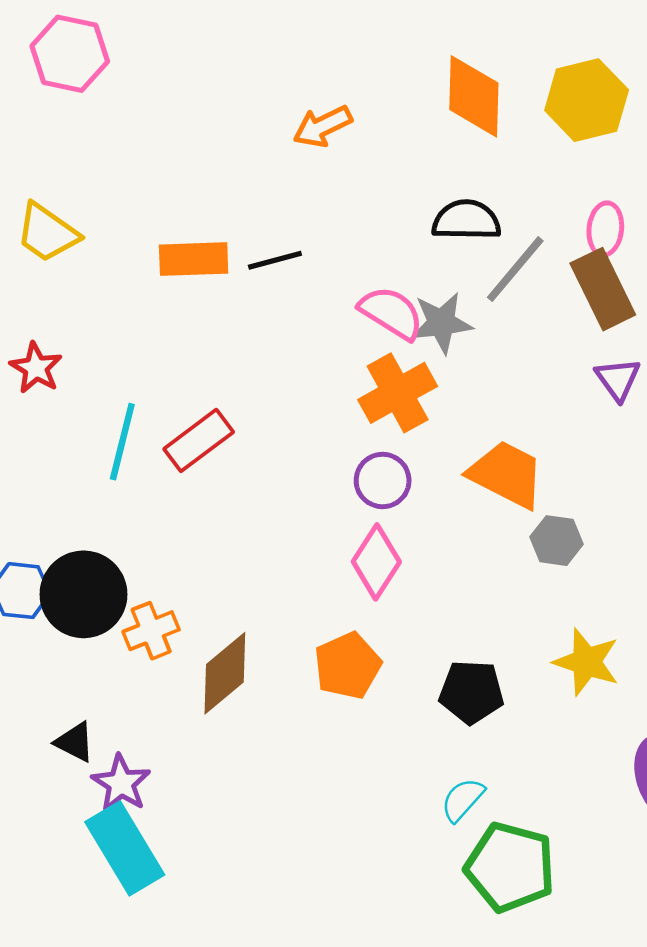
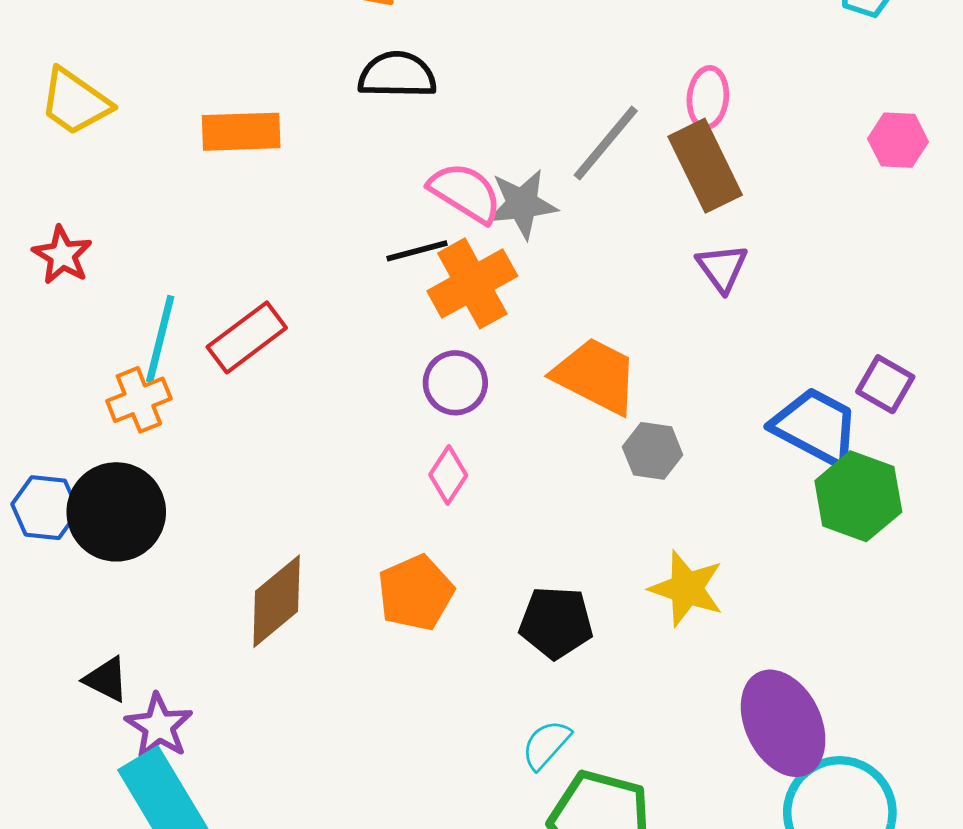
black semicircle: (466, 220) -> (397, 75), moved
black line: (275, 260) -> (417, 251), moved
pink diamond: (376, 562) -> (448, 475), size x0.7
orange cross: (151, 631) -> (139, 400), moved

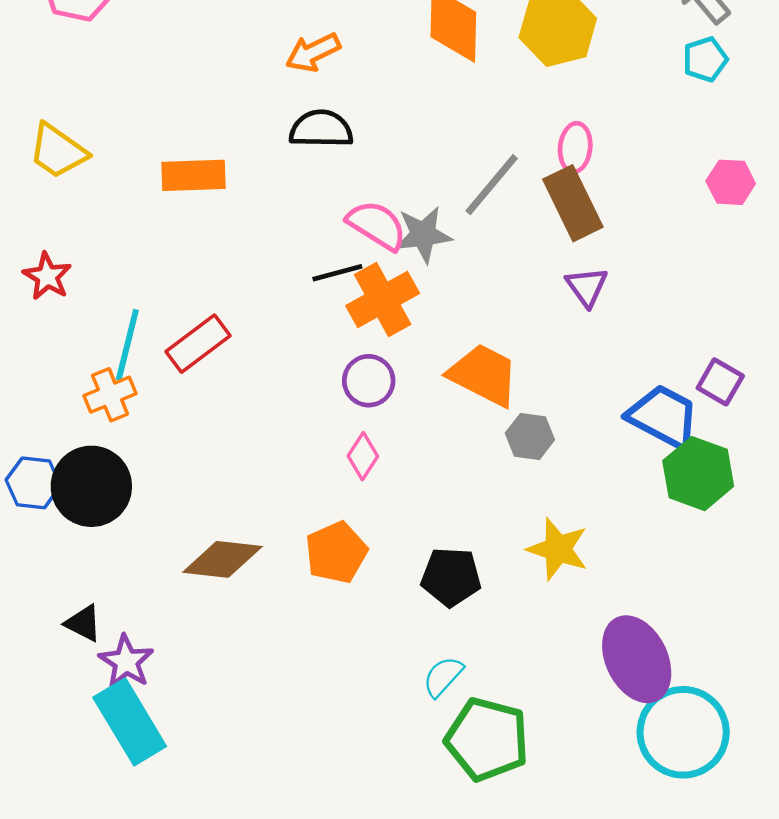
brown diamond: (277, 601) -> (222, 559), turned 46

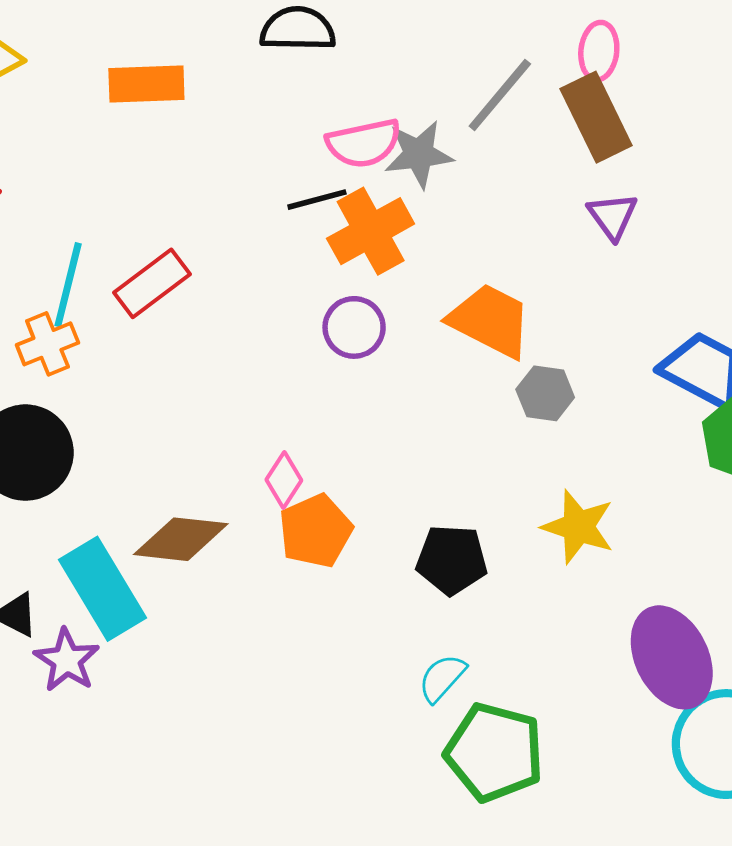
pink semicircle: (377, 225) -> (364, 143), turned 136
pink diamond: (363, 456) -> (284, 480), moved
cyan rectangle: (130, 722) -> (102, 589), moved

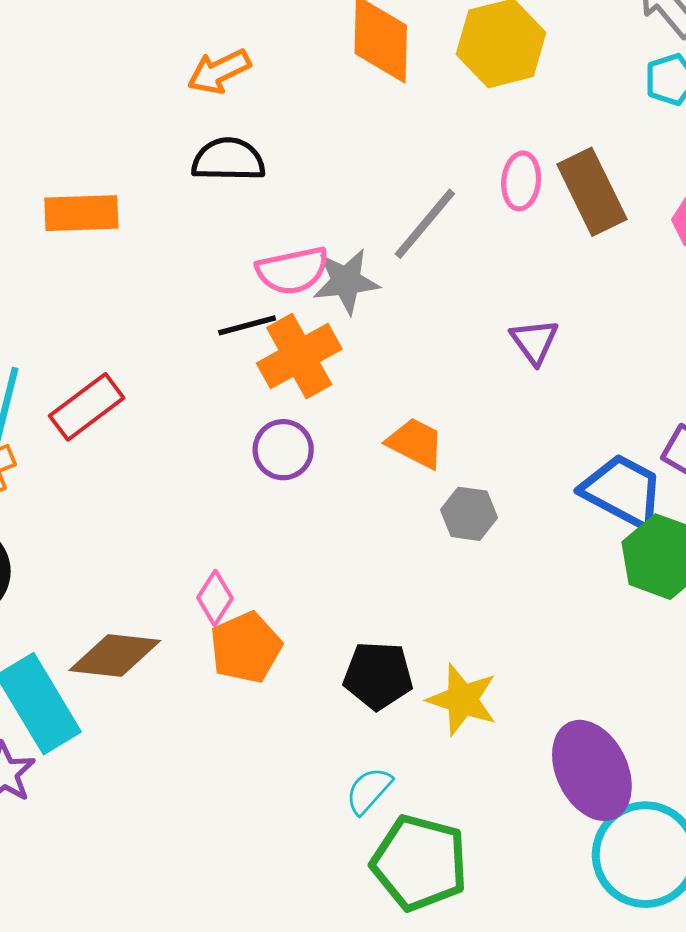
brown rectangle: (596, 117) -> (592, 192), moved
orange trapezoid: (490, 321) -> (415, 443), size x0.7
yellow star: (578, 527) -> (462, 700), moved

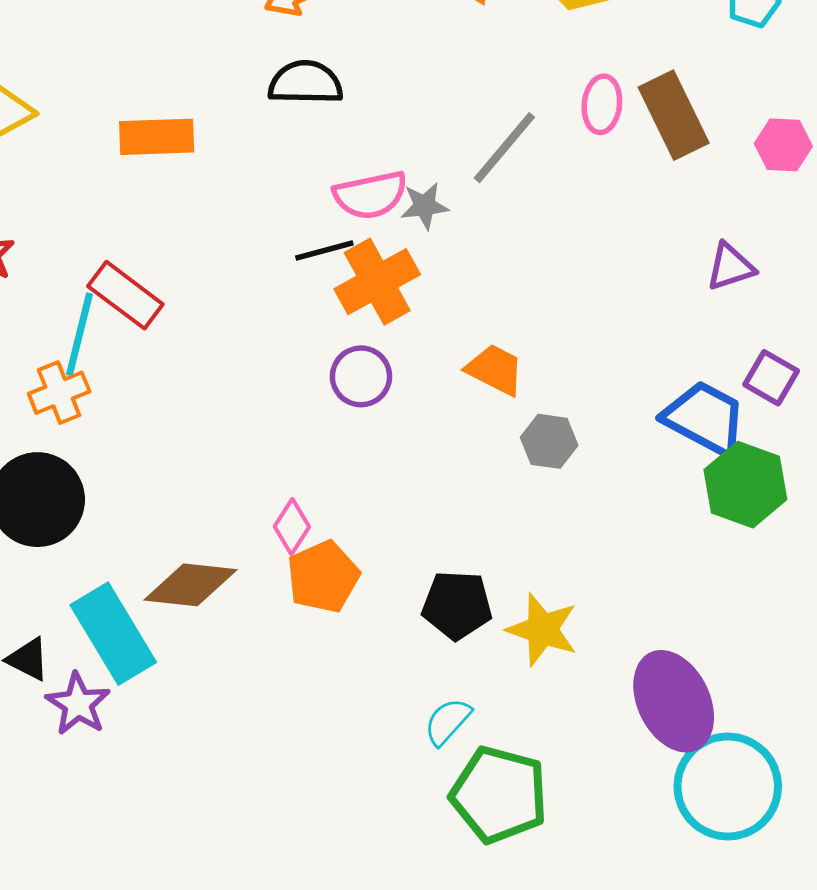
gray star: (346, 281) -> (425, 206), size x0.7
purple triangle: (534, 341) -> (730, 267), moved, turned 48
red rectangle: (87, 407) -> (125, 295), moved, turned 74

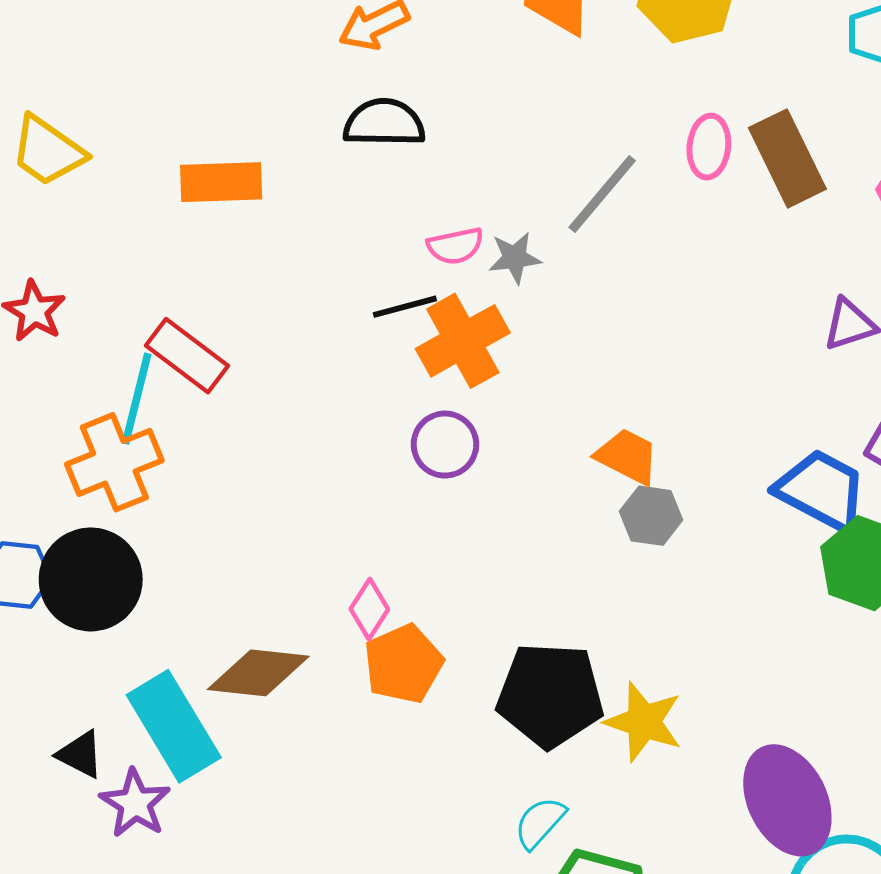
pink semicircle: (370, 195) -> (455, 246), size x0.7
orange trapezoid: (495, 370) -> (627, 456), moved
orange cross: (59, 393) -> (114, 462), size x1.4
black pentagon: (457, 605) -> (550, 695), size x1.4

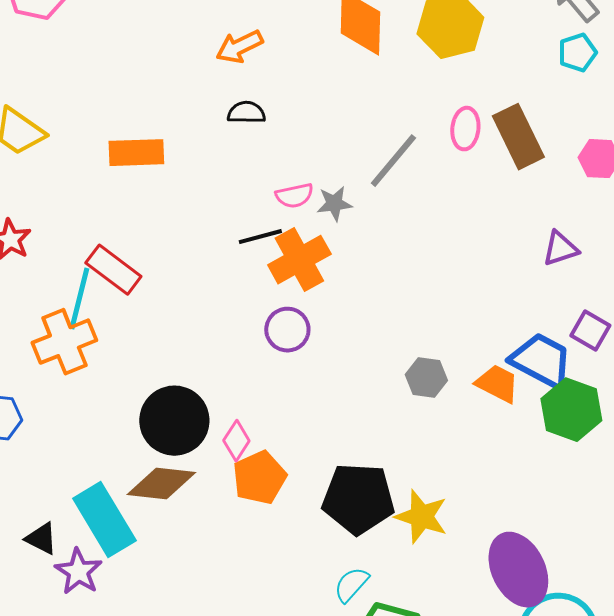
black semicircle: (384, 123) -> (246, 113), size x0.7
orange trapezoid: (627, 456) -> (497, 384), moved
black circle: (91, 579) -> (174, 421), moved

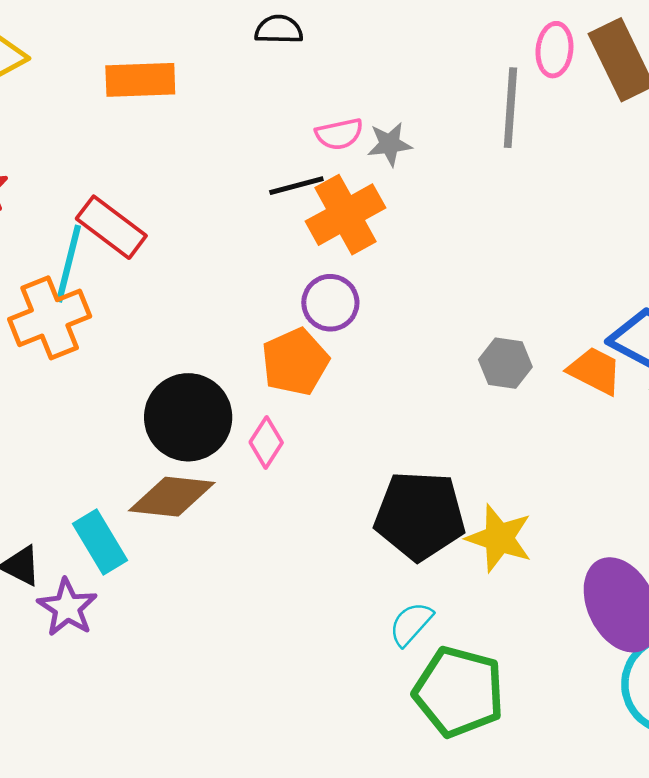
gray line: (393, 161) -> (510, 108), moved, turned -36
orange pentagon: (259, 478) -> (295, 362), moved
cyan rectangle: (104, 520) -> (100, 542), size x0.7

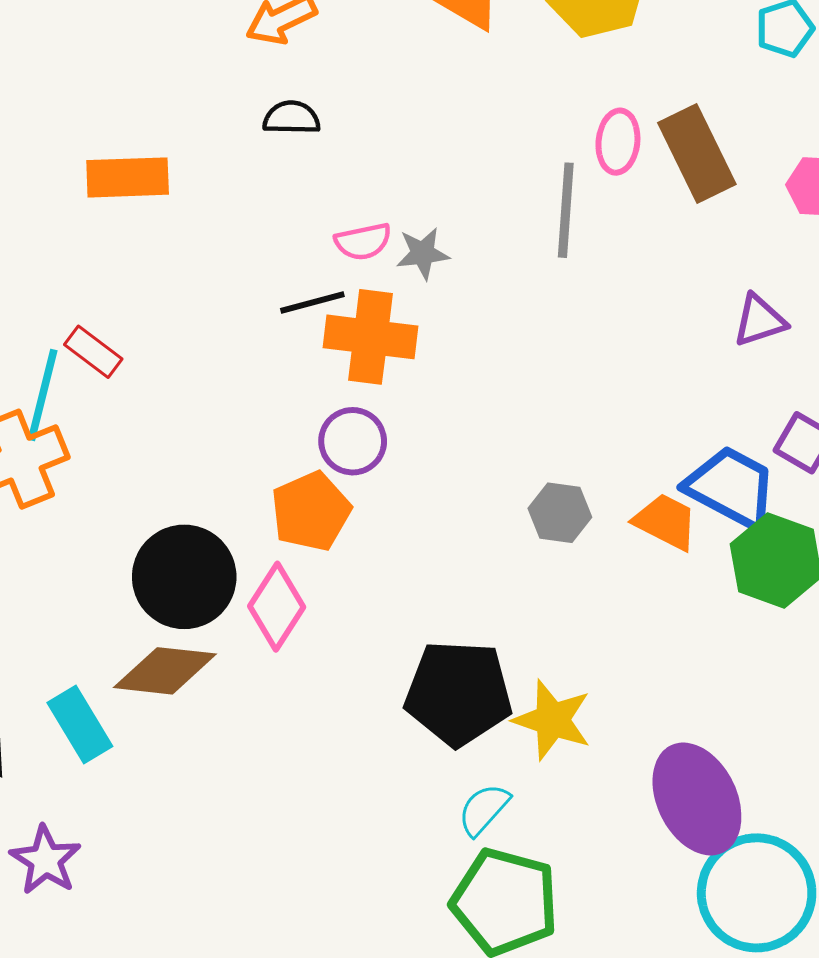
orange cross: (346, 215) -> (371, 337), turned 36
red rectangle: (111, 227) -> (93, 352), size x0.7
pink diamond: (266, 442) -> (277, 607), size x1.4
purple star: (67, 607) -> (46, 860), moved
cyan semicircle: (411, 624) -> (484, 809), moved

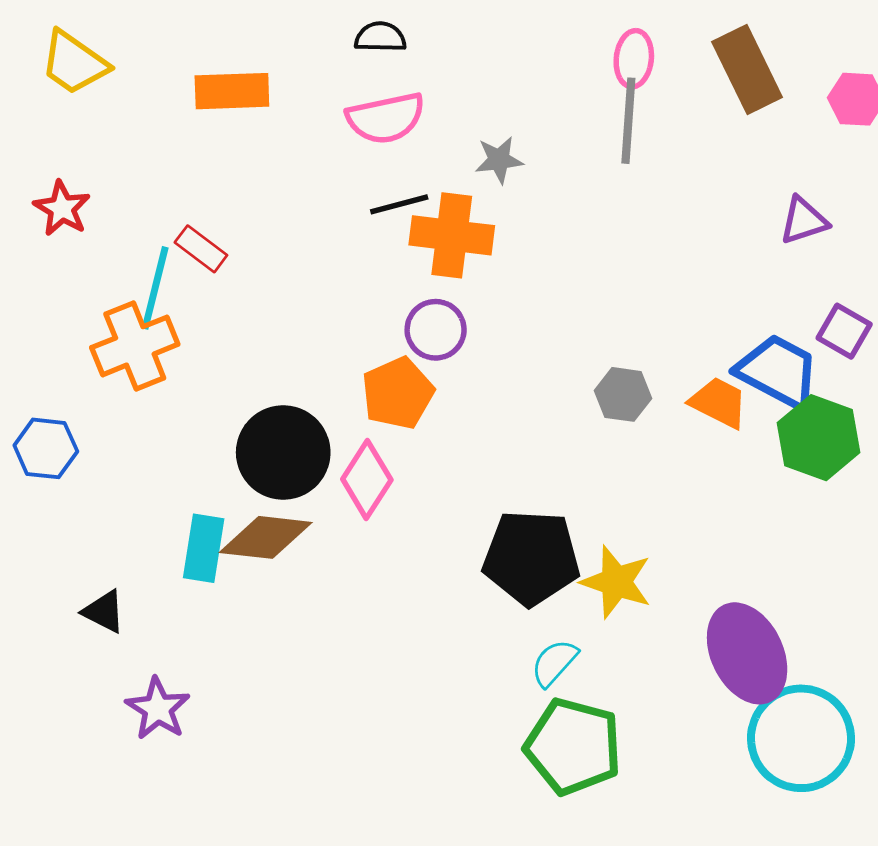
pink ellipse: (618, 142) -> (634, 59), moved
pink semicircle: (363, 241) -> (386, 118), moved, size x1.5
cyan rectangle: (80, 724) -> (204, 548), moved, turned 40

